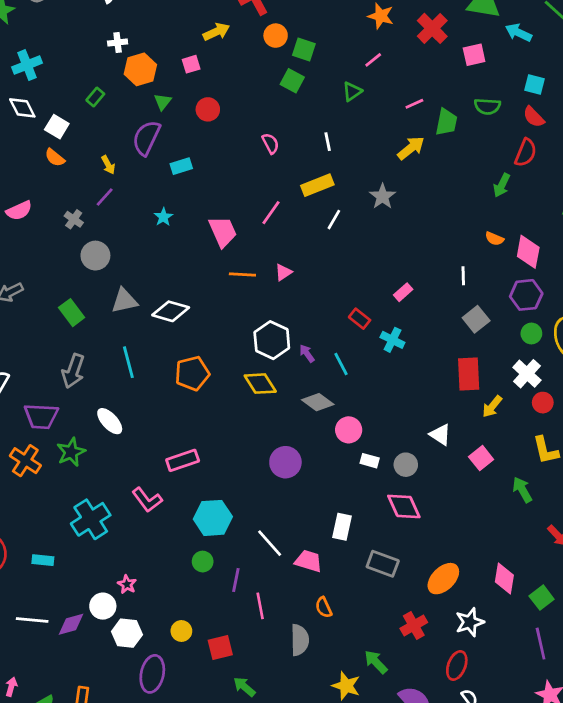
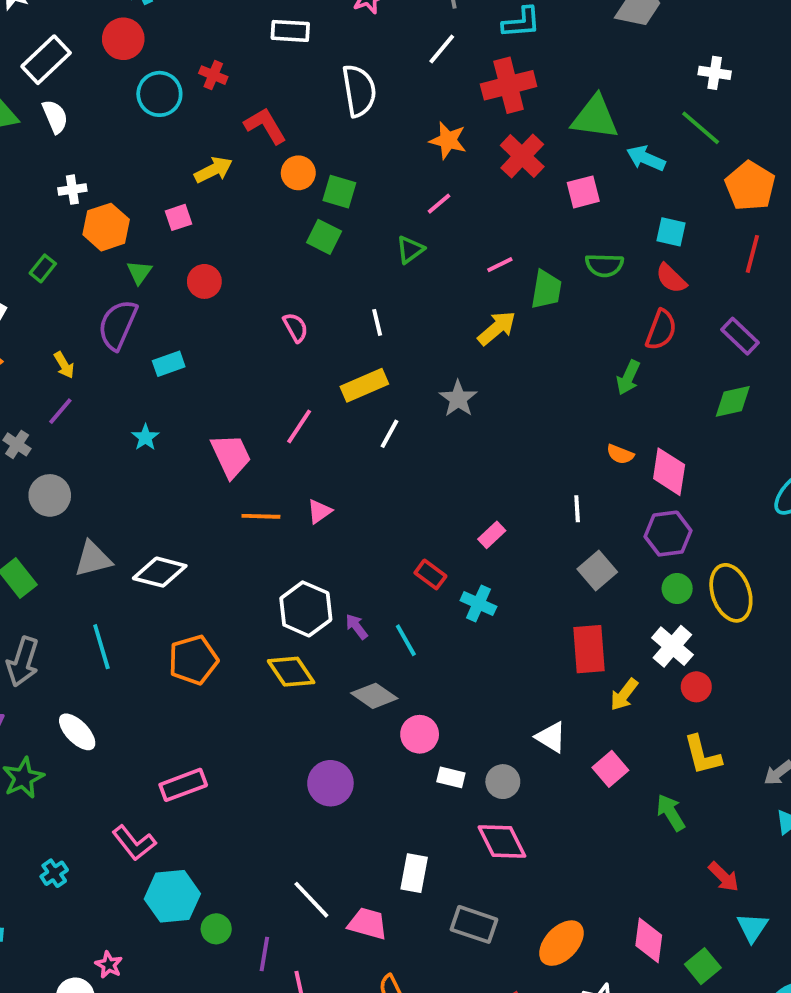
cyan hexagon: (213, 518) -> (172, 896), moved
cyan cross: (91, 519) -> (54, 873), size x0.5

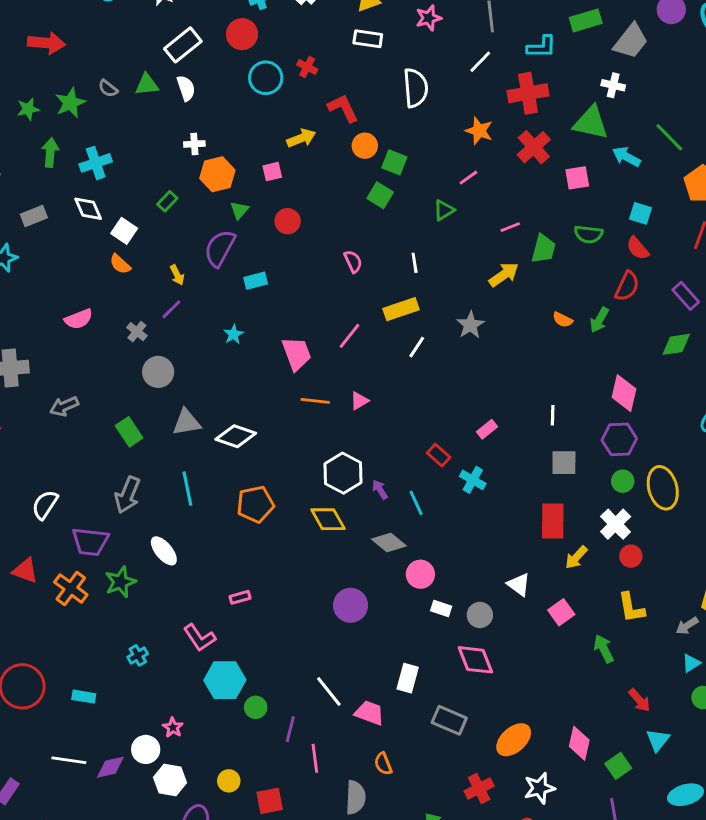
white cross: (715, 73) -> (613, 85), moved
orange semicircle: (620, 454) -> (563, 320), moved
gray square: (597, 570) -> (564, 463), turned 36
pink rectangle: (183, 785) -> (240, 597), size x0.6

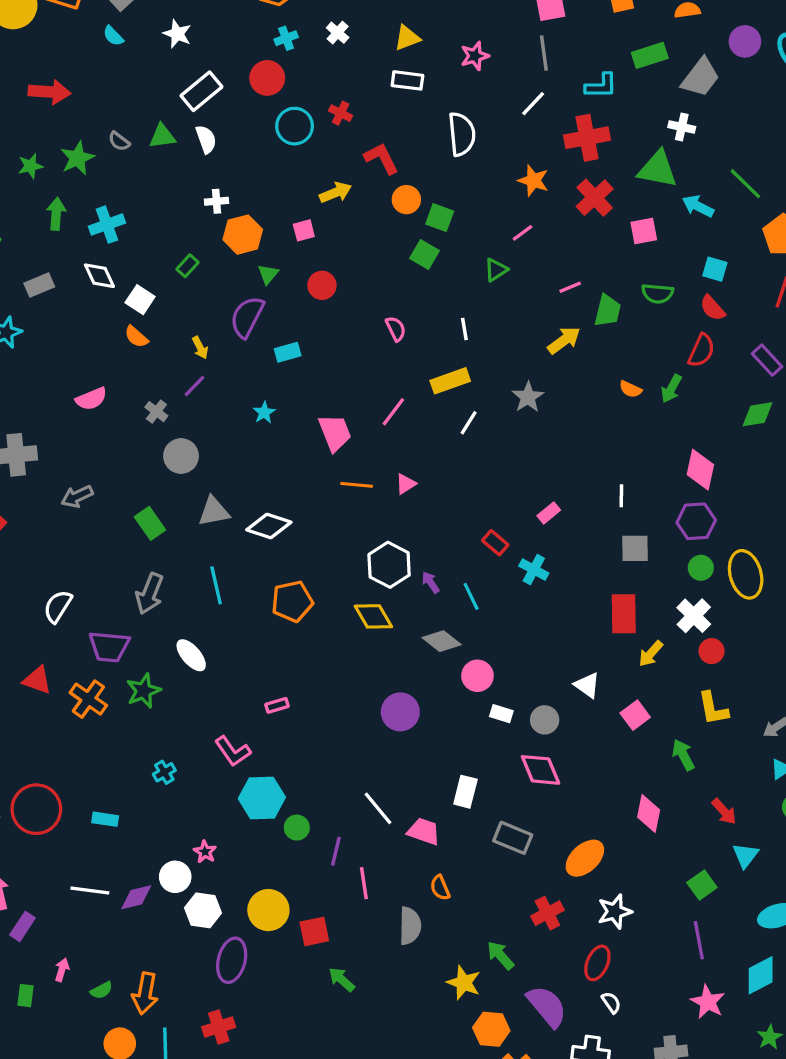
pink diamond: (579, 743) -> (649, 814), moved
yellow circle: (229, 781) -> (268, 910), size x1.6

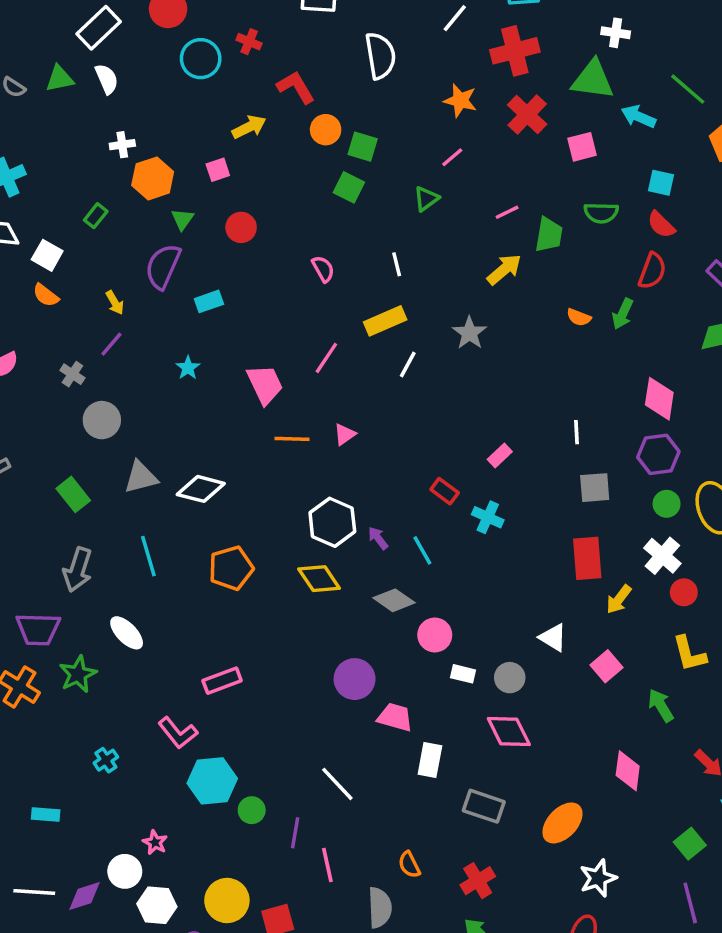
pink rectangle: (277, 705) -> (222, 681), size x1.5
pink trapezoid: (424, 831) -> (395, 717), moved
red cross: (547, 913) -> (478, 881), moved

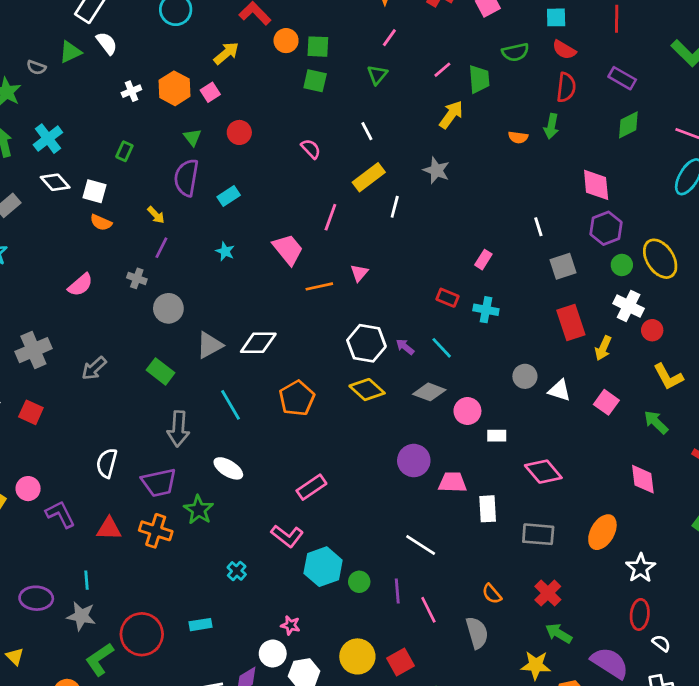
orange hexagon: (153, 178) -> (175, 88), moved
gray circle: (510, 678) -> (525, 376), moved

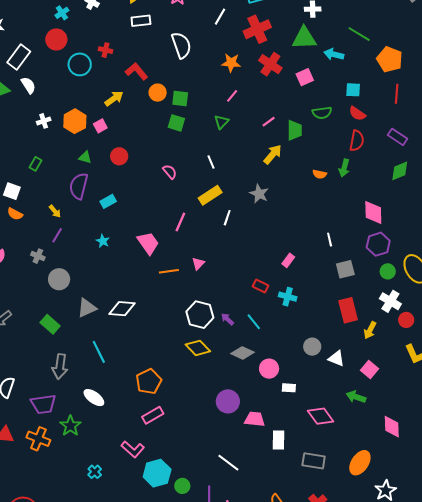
green triangle: (192, 137) -> (85, 157), turned -40
orange pentagon: (297, 398) -> (149, 382), moved
green arrow: (656, 422) -> (356, 397), moved, turned -30

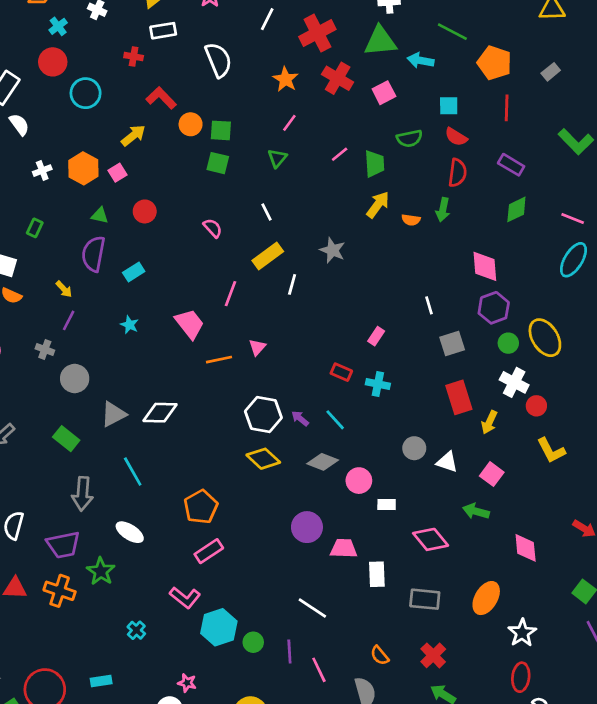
red cross: (105, 50) -> (134, 57), moved
orange star: (231, 63) -> (286, 79), turned 30
yellow arrow: (273, 154) -> (378, 205), moved

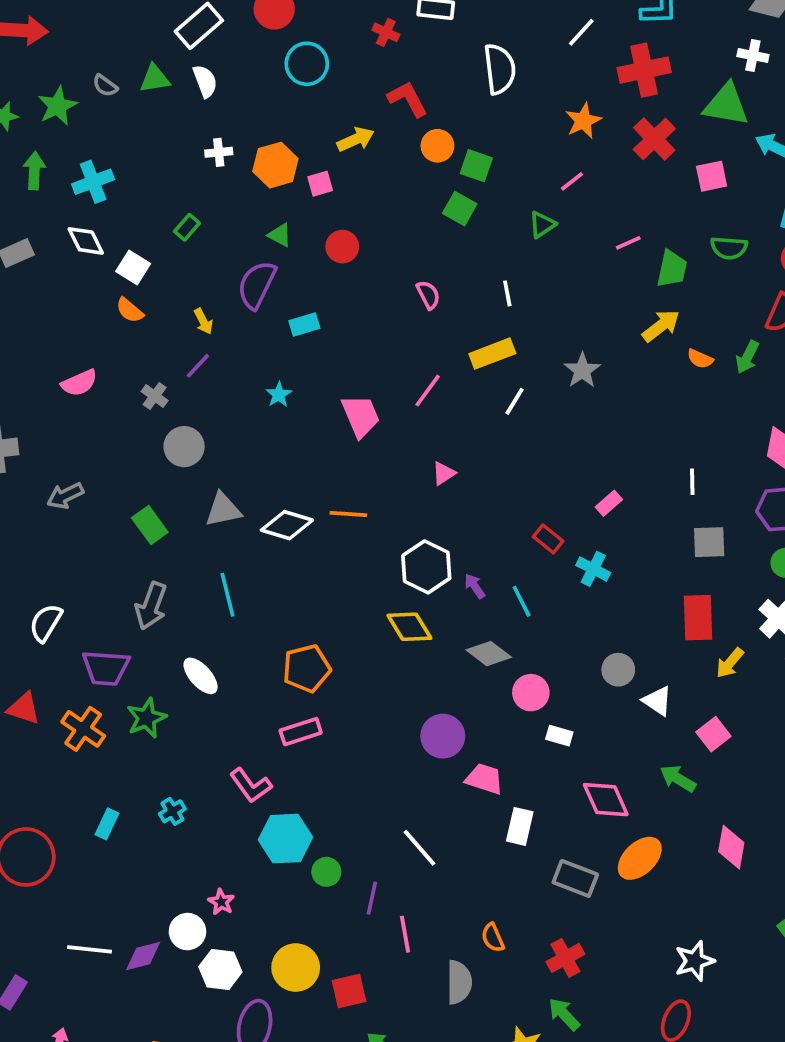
orange line: (219, 360) -> (348, 514), moved
orange ellipse: (486, 598) -> (640, 858), moved
cyan rectangle: (101, 681) -> (107, 824), moved, turned -72

